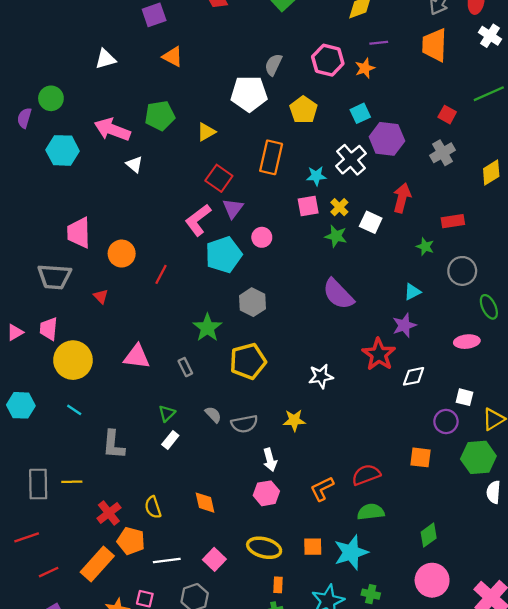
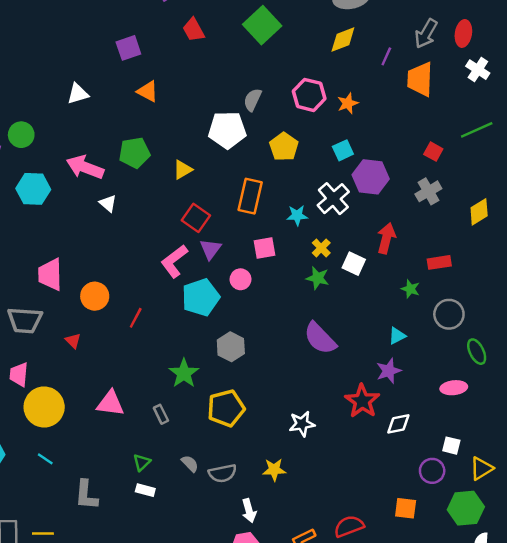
purple line: (379, 43) -> (386, 56), moved, turned -60
pink square: (308, 206) -> (265, 248), moved
white rectangle: (170, 440) -> (145, 490), turned 66

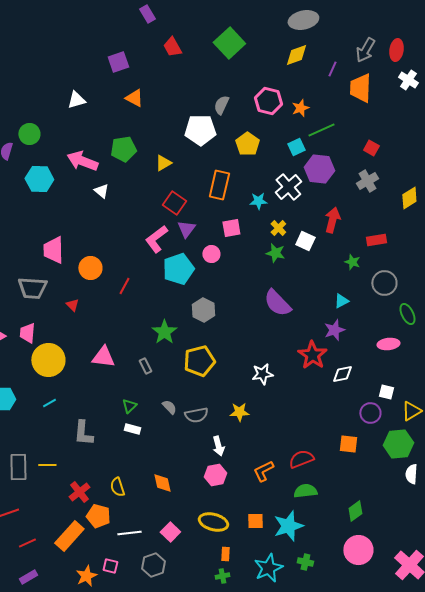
green line: (477, 130) -> (321, 130), moved
cyan line: (45, 459) -> (49, 403), turned -64

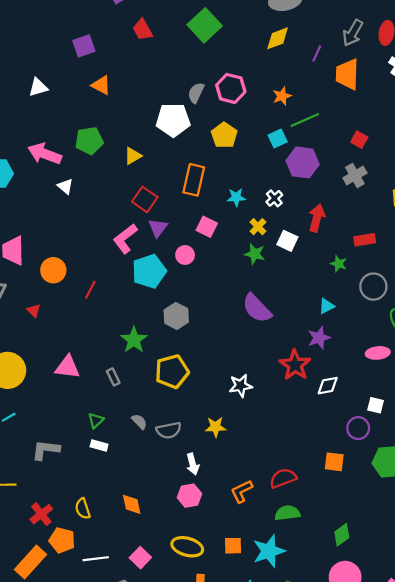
pink hexagon: (268, 101) -> (231, 88), moved
white cross: (288, 187) -> (274, 198), moved, size x0.6
pink square: (231, 228) -> (207, 227), turned 36
gray L-shape: (83, 433) -> (46, 450), turned 92

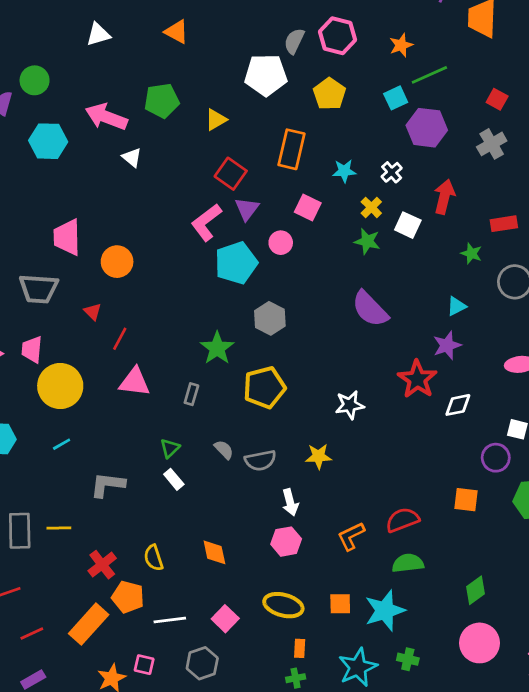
red line: (90, 290) -> (120, 339), moved
gray rectangle: (113, 377) -> (191, 394), turned 42
white rectangle: (99, 446) -> (174, 479), turned 35

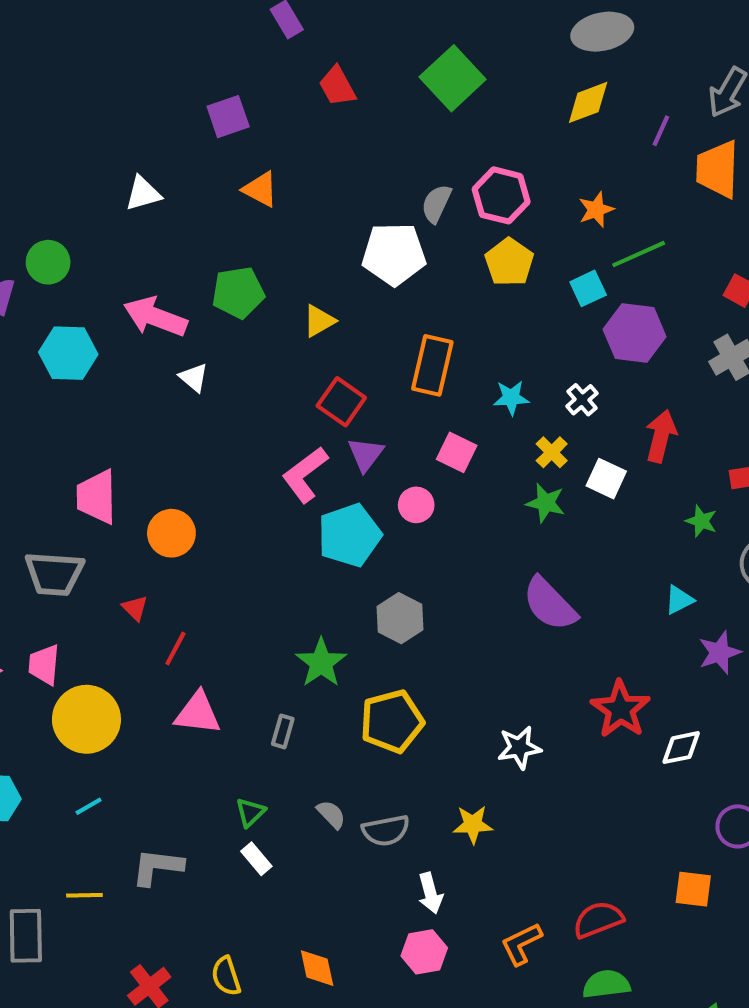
yellow pentagon: (329, 94) -> (509, 262), moved
purple star: (447, 345) -> (720, 653), moved
yellow line: (59, 528) -> (84, 895), moved

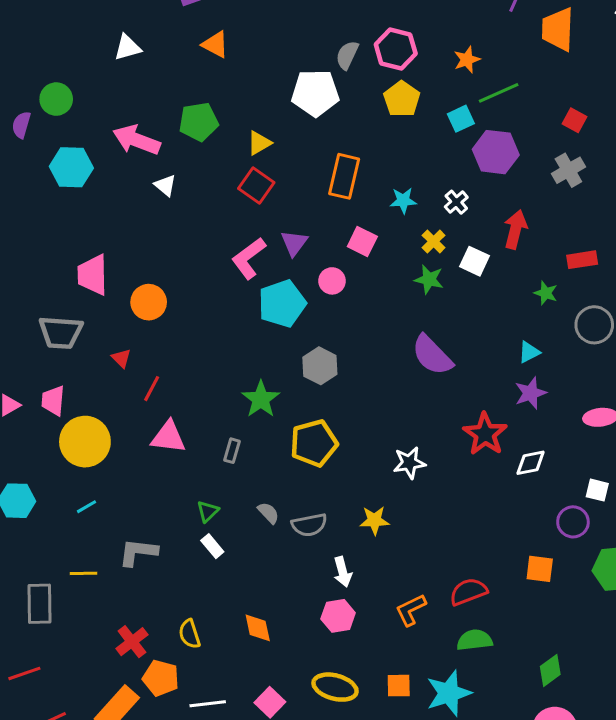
red square: (341, 402) -> (256, 185), moved
purple star: (720, 653) -> (531, 393), moved

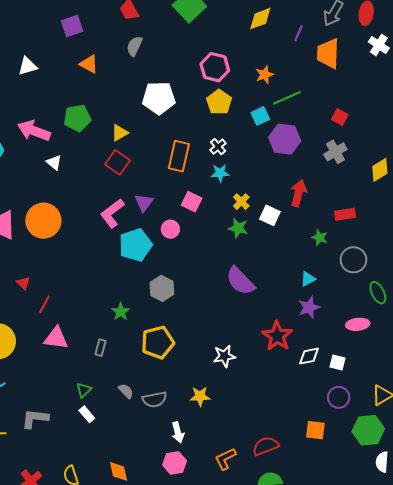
gray semicircle: (347, 55) -> (134, 46), moved
white cross: (456, 202) -> (218, 147), moved
orange circle: (149, 302) -> (43, 221), moved, size x1.4
green star: (261, 399) -> (121, 312), size x0.7
white square: (597, 490) -> (338, 362), moved

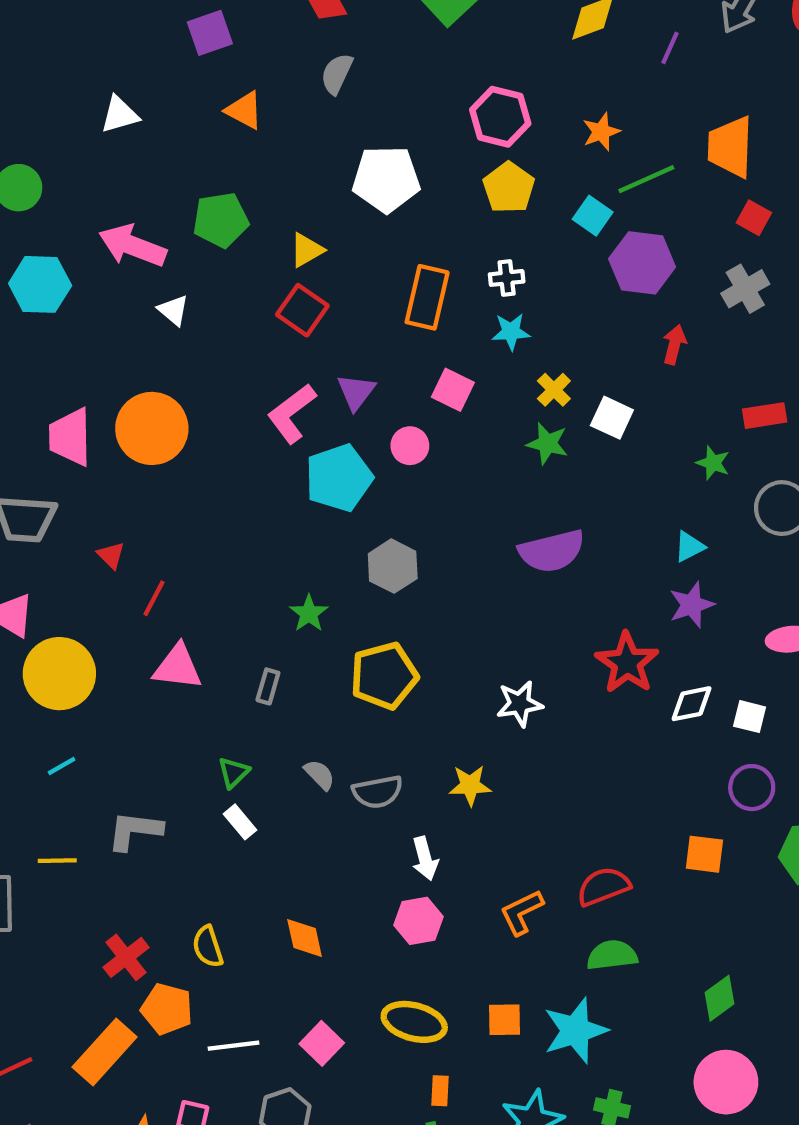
orange trapezoid: (328, 53) -> (730, 147), moved
cyan square: (260, 116) -> (593, 216), turned -30
white cross: (218, 147) -> (507, 278), turned 35
red arrow: (298, 193) -> (674, 345), moved, size x0.7
purple semicircle: (240, 281) -> (552, 551), turned -60

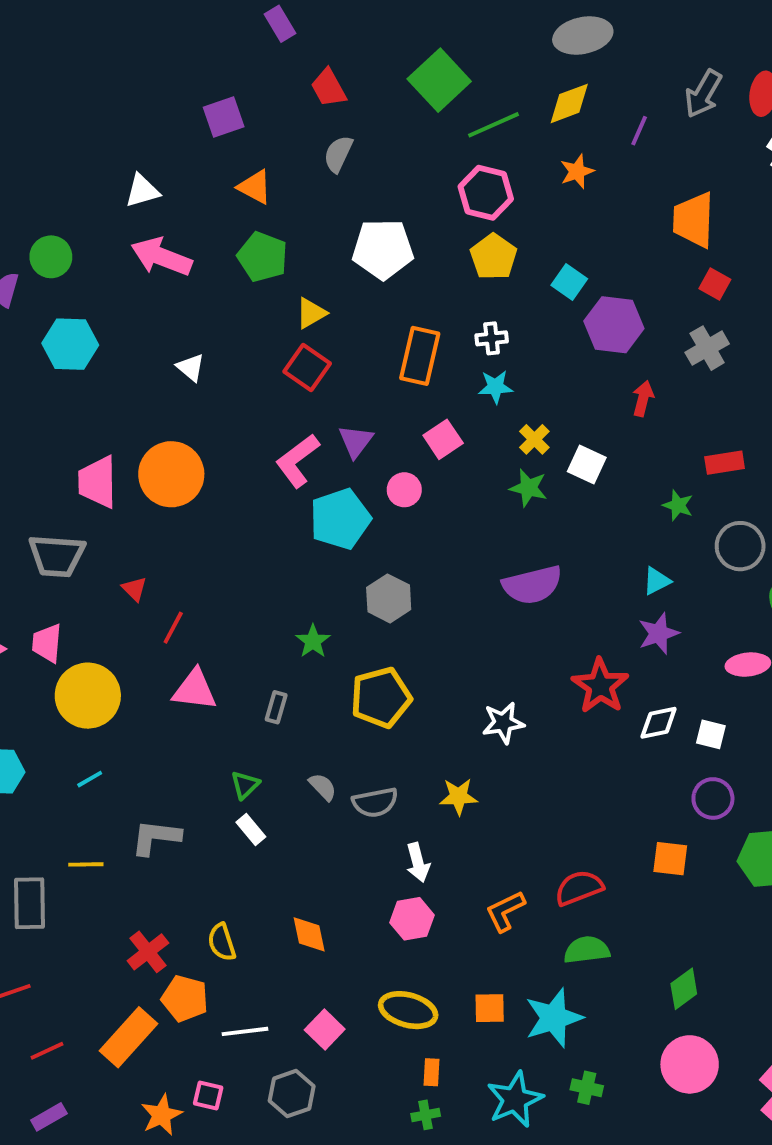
orange star: (601, 132) -> (577, 171), moved
green line: (646, 179) -> (494, 125), moved
green pentagon: (221, 220) -> (263, 257), moved, turned 30
pink arrow: (133, 246) -> (162, 257), moved
pink square: (453, 390) -> (443, 439), turned 30

